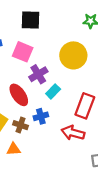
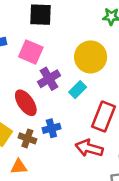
cyan rectangle: (53, 91) -> (78, 90), moved

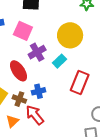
red arrow: (89, 148) -> (35, 115), moved, turned 35
orange triangle: (19, 167) -> (12, 121), turned -40

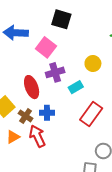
yellow circle: (70, 35) -> (93, 64), size x0.6

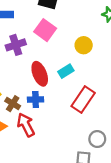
pink square: (46, 47) -> (45, 30), moved
purple cross: (55, 72) -> (16, 45), moved
red ellipse: (32, 87) -> (40, 74), moved

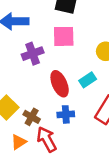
pink square: (45, 30) -> (64, 36), turned -35
blue cross: (36, 100) -> (66, 114), moved

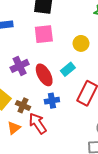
purple cross: (33, 54) -> (20, 66), moved

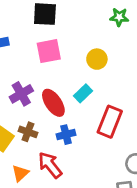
brown cross: (23, 105) -> (28, 132), moved

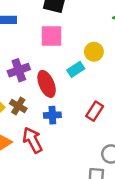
cyan rectangle: (83, 93) -> (76, 69), moved
red rectangle: (110, 122) -> (95, 111), size x0.7

